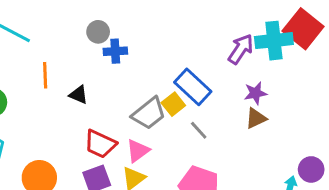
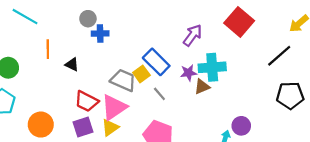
cyan cross: (274, 41) -> (212, 67), moved
purple star: (255, 93) -> (189, 73), moved
gray trapezoid: (149, 113) -> (123, 80), turned -120
pink triangle: (138, 151) -> (114, 107), size x1.5

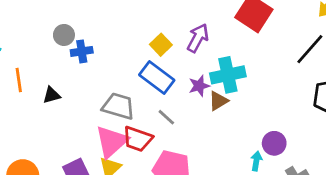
black triangle: (72, 64) -> (52, 95), turned -32
yellow square: (141, 74) -> (161, 45), moved
red trapezoid: (86, 101) -> (138, 139), moved

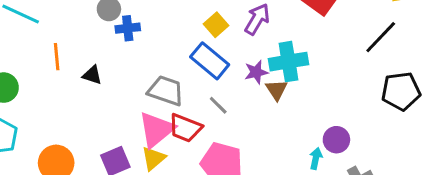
black triangle: (52, 95) -> (92, 75), turned 30
brown triangle: (218, 101) -> (277, 90), turned -35

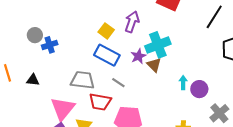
pink triangle: (156, 130) -> (63, 109), moved
cyan arrow: (316, 158) -> (183, 83), moved

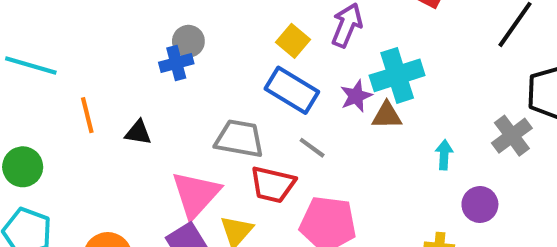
gray circle: (35, 35) -> (188, 41), moved
brown triangle: (154, 65) -> (387, 115), turned -49
purple circle: (199, 89) -> (480, 205), moved
gray cross: (219, 113) -> (512, 136), moved

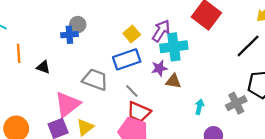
cyan cross: (397, 75) -> (174, 47), moved
blue rectangle: (292, 90) -> (127, 59), turned -60
red trapezoid: (273, 185) -> (139, 112), moved

